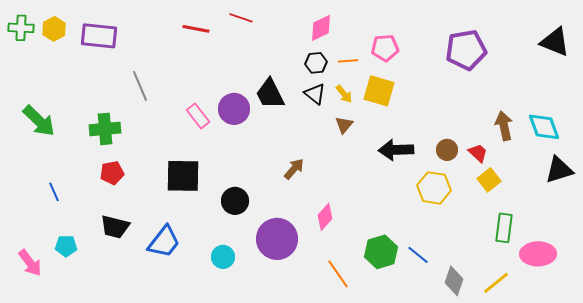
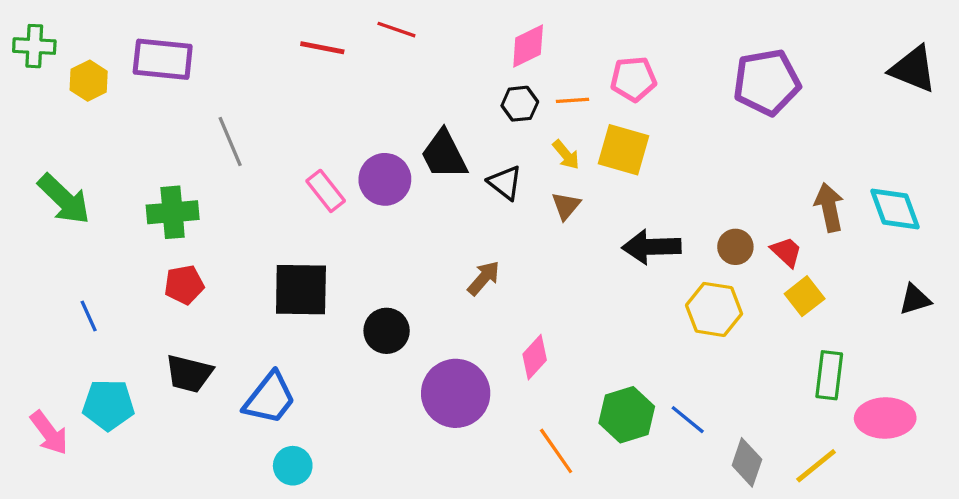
yellow hexagon: (54, 29) -> (89, 81), moved
black triangle: (315, 94) -> (505, 183), moved
black triangle: (559, 170) -> (915, 300), moved, size x0.7
cyan pentagon: (66, 246) -> (108, 405), size x1.4
cyan circle: (223, 257) -> (293, 466), moved

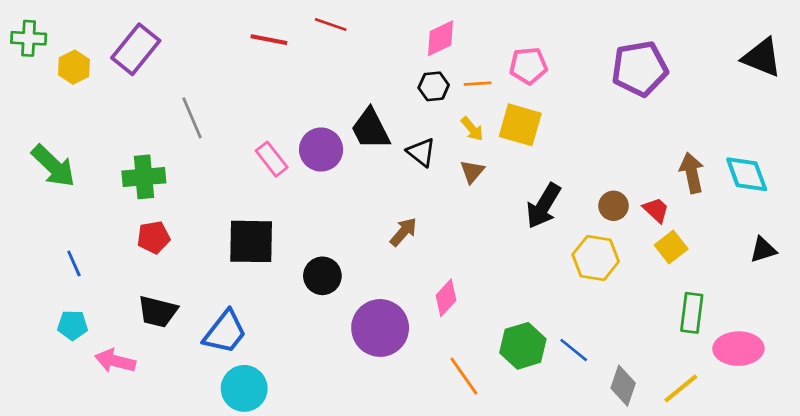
purple rectangle: (163, 59) -> (136, 49), turned -57
black arrow: (651, 247) -> (543, 206), turned -57
cyan pentagon: (108, 405) -> (73, 325), moved, size x0.7
pink arrow: (49, 433) -> (115, 361), moved, turned 141
cyan circle: (293, 466) -> (244, 388), size x1.4

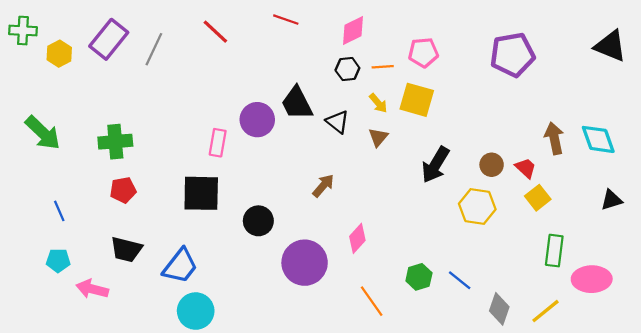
red line: (331, 25) -> (286, 20), moved
red line: (269, 40) -> (215, 32), turned 32
gray line: (192, 118) -> (154, 49), moved, turned 48
pink rectangle: (272, 159) -> (218, 143), moved, turned 48
green hexagon: (523, 346) -> (419, 277), size x0.7

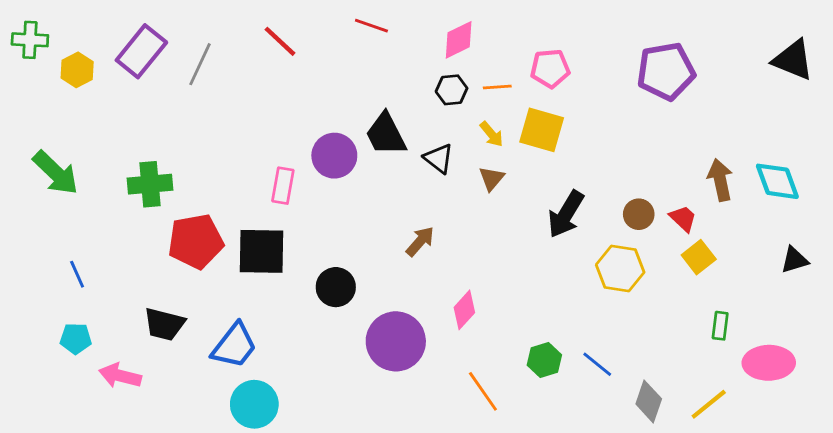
red pentagon: (123, 190) -> (196, 241), moved, size x1.6
green rectangle: (554, 251) -> (720, 326), size x0.7

